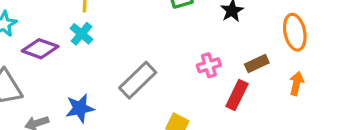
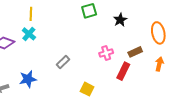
gray rectangle: (138, 80) -> (63, 62), size x0.6

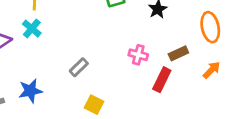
pink cross: (106, 53) -> (138, 55), turned 32
orange arrow: (159, 64) -> (212, 70), turned 32
yellow square: (87, 89) -> (94, 105), moved

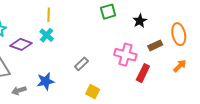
brown rectangle: (178, 53) -> (155, 45), moved
pink cross: (138, 55) -> (125, 55), size x1.5

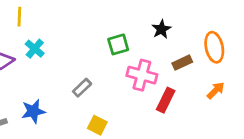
green square: (108, 12) -> (118, 44), moved
yellow line: (49, 15) -> (19, 17), moved

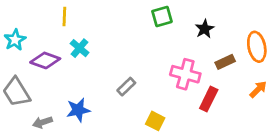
green square: (118, 44) -> (162, 16), moved
yellow square: (97, 125) -> (155, 121), moved

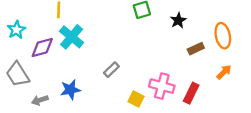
cyan cross: (80, 48) -> (72, 37), size x1.5
purple diamond: (45, 60) -> (42, 47), turned -35
pink cross: (185, 74) -> (162, 86), moved
red rectangle: (209, 99) -> (191, 93), moved

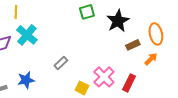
black star: (178, 20) -> (118, 21), size x1.6
orange arrow: (224, 72) -> (151, 59), moved
pink cross: (162, 86) -> (104, 77), turned 30

